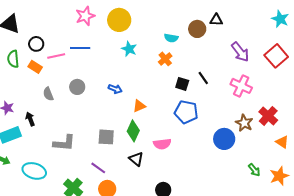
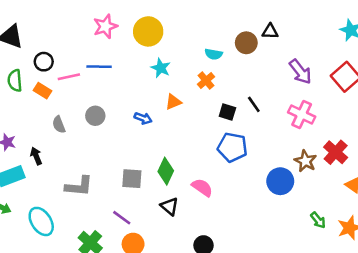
orange triangle: (139, 106) -> (173, 102), moved
pink semicircle: (162, 144) -> (202, 187), turned -138
cyan ellipse: (34, 171) -> (41, 221), turned 40

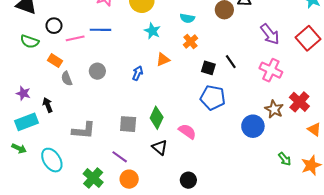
cyan semicircle: (214, 54) -> (187, 18), moved
green semicircle: (15, 81) -> (30, 42), turned -66
orange rectangle: (42, 91) -> (55, 61), moved
blue arrow: (143, 118) -> (138, 73), turned -88

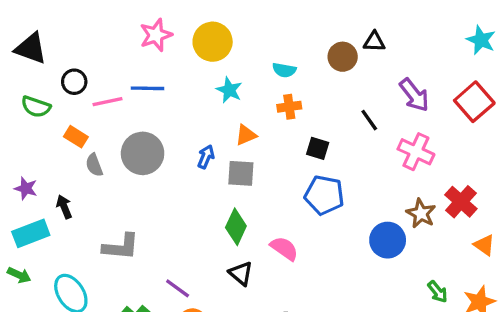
orange cross: (190, 42) -> (289, 107), turned 32
black line: (231, 62) -> (369, 120), moved
gray circle: (97, 71) -> (143, 153), size x1.6
gray square: (128, 124) -> (241, 173), moved

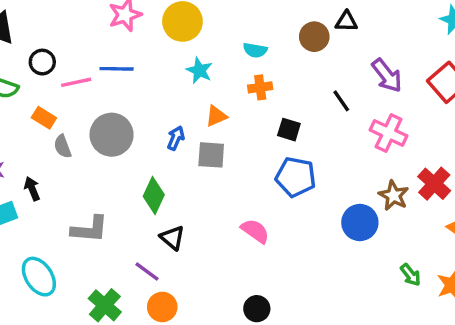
green diamond: (236, 227) -> (154, 195), moved
black triangle: (241, 273) -> (172, 238), moved

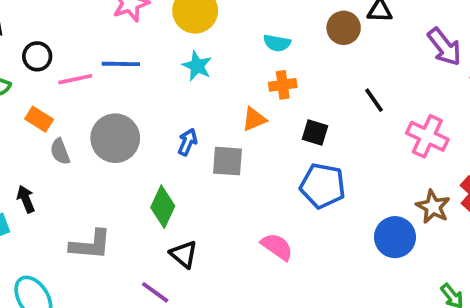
cyan star: (199, 70) -> (197, 66), moved
purple arrow: (387, 76) -> (444, 47), moved
orange triangle: (216, 116) -> (254, 119), moved

